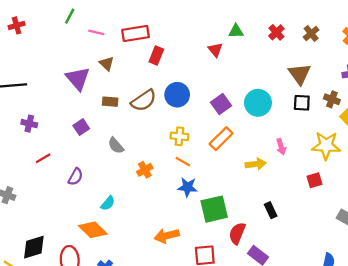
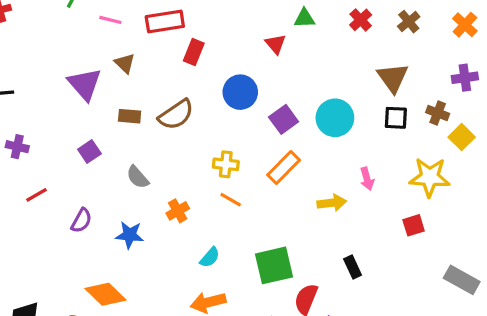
blue circle: (177, 95) -> (240, 92), moved
blue star: (188, 187) -> (130, 235), moved
cyan semicircle: (108, 203) -> (210, 257), moved

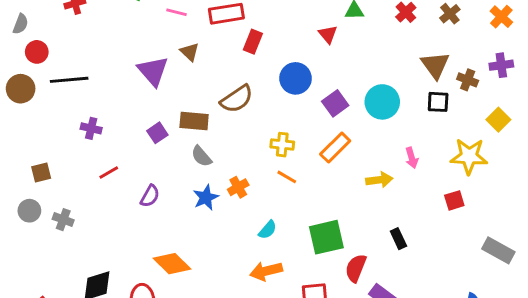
brown cross: (438, 113) -> (468, 80), moved
brown rectangle: (130, 116) -> (194, 121), moved, size x1.4
blue star: (130, 235) -> (206, 197), moved, turned -30

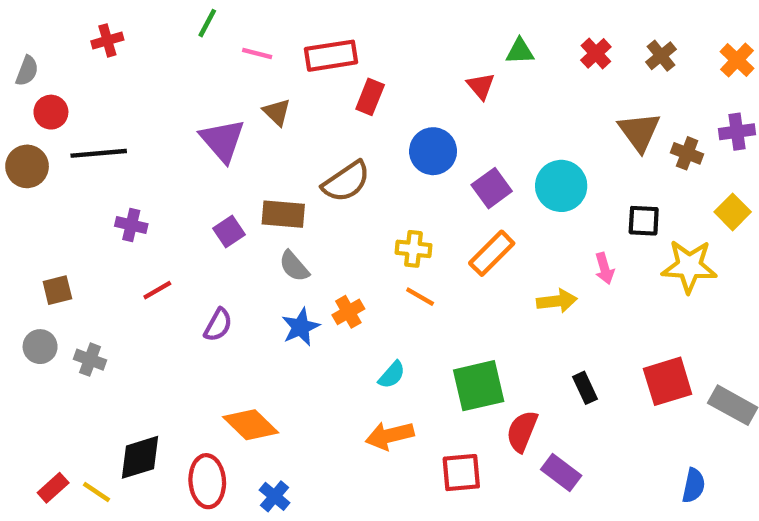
black square: (438, 102) -> (644, 221), moved
red square: (454, 200) -> (668, 381), moved, size x1.6

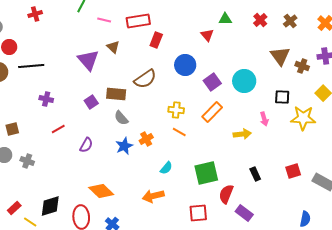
red square: (668, 381) -> (293, 171), size x0.7
orange arrow: (390, 436) -> (153, 196), moved
red rectangle: (53, 488) -> (14, 208), moved

